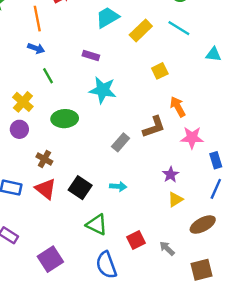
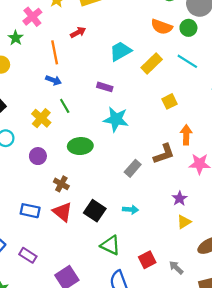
yellow cross: (23, 102) -> (41, 118), moved
orange arrow: (178, 107) -> (186, 135), turned 30

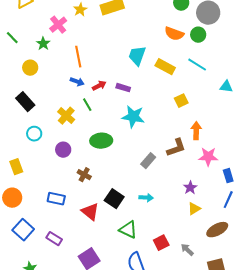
red arrow: (78, 32) -> (99, 86), moved
cyan trapezoid: (120, 51) -> (137, 56), turned -40
yellow rectangle: (152, 64) -> (165, 67), turned 72
red triangle: (62, 212) -> (90, 212), moved

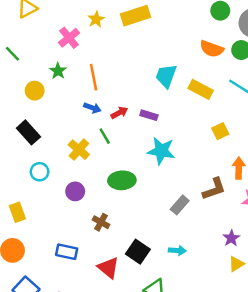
green star: (43, 44) -> (58, 71), moved

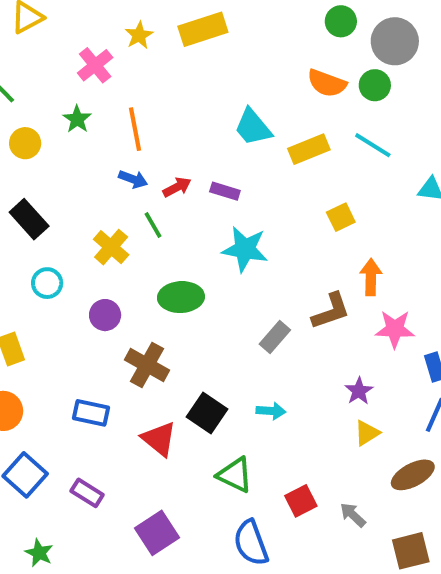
cyan trapezoid: (166, 76) -> (253, 127), turned -60
yellow rectangle: (201, 89) -> (309, 149), turned -50
yellow circle: (35, 91) -> (25, 143), moved
brown cross: (101, 222) -> (147, 365), size x1.5

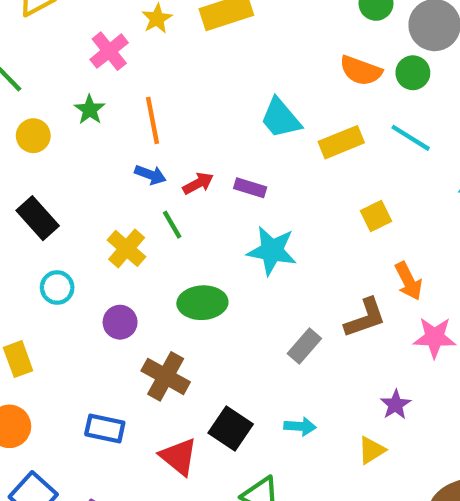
orange arrow: (371, 277) -> (409, 281), turned 152
yellow triangle: (367, 433) -> (372, 450), moved

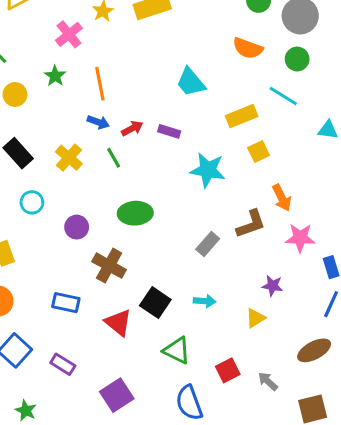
green circle: (413, 73) -> (297, 59), moved
yellow rectangle: (341, 142) -> (242, 116), moved
yellow cross: (127, 248) -> (69, 158), moved
cyan star: (272, 251) -> (208, 170), moved
purple star: (396, 405) -> (272, 286), turned -30

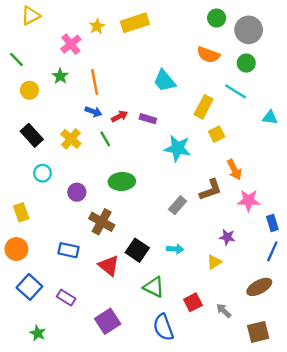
yellow rectangle: (242, 116) -> (204, 107), turned -40

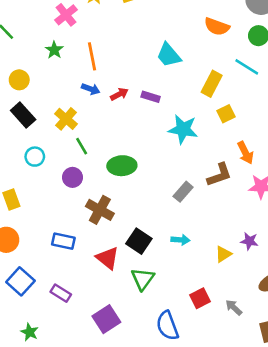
yellow circle: (29, 90) -> (19, 80), moved
green line: (105, 139) -> (82, 146), moved
purple star: (227, 237) -> (249, 241), moved
green triangle: (154, 287) -> (143, 279), moved, turned 40

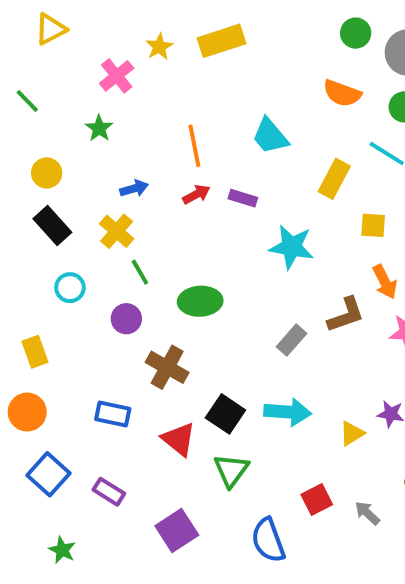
orange line: (92, 56) -> (194, 146), moved
blue arrow: (91, 89) -> (134, 189), moved, turned -36
yellow square: (226, 114) -> (373, 225), moved, turned 30
cyan arrow: (180, 240) -> (288, 412), size x1.6

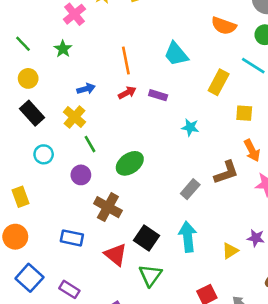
green line: (27, 101) -> (23, 44), moved
cyan star: (292, 247) -> (190, 127), size x0.6
green ellipse: (200, 301) -> (130, 163), turned -32
cyan arrow: (288, 412) -> (188, 237), turned -100

